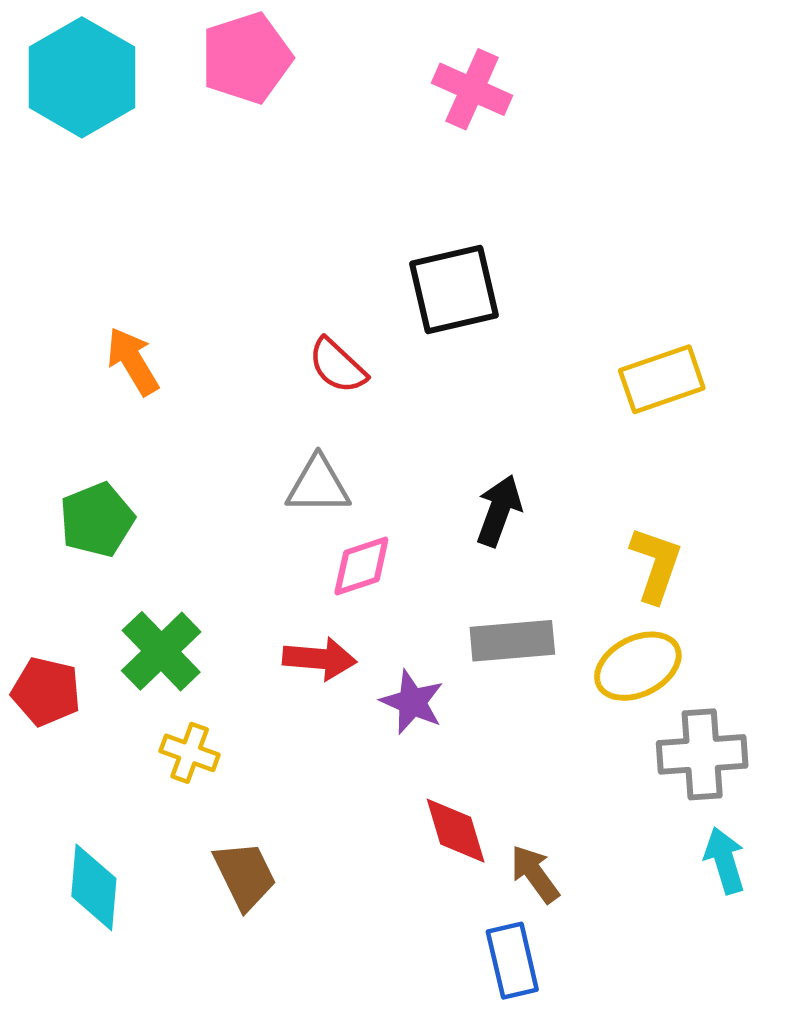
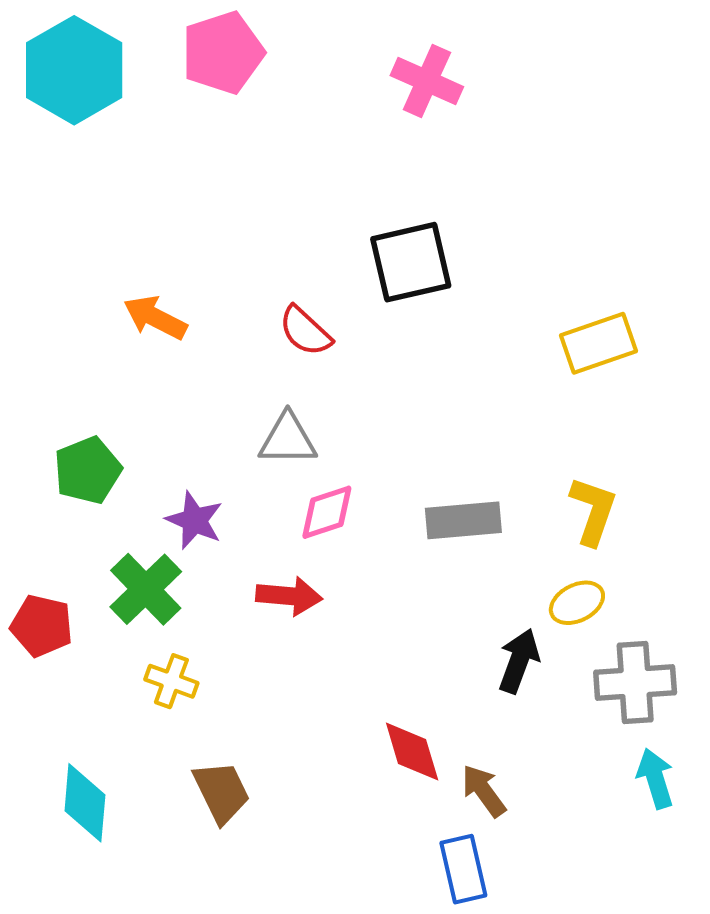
orange arrow: (133, 361) -> (155, 318), moved, turned -32
black arrow: (499, 511) -> (519, 661), moved
gray rectangle: (512, 641) -> (463, 520), moved
yellow ellipse: (638, 666) -> (577, 603), size x0.7
purple star: (412, 702) -> (194, 520), moved

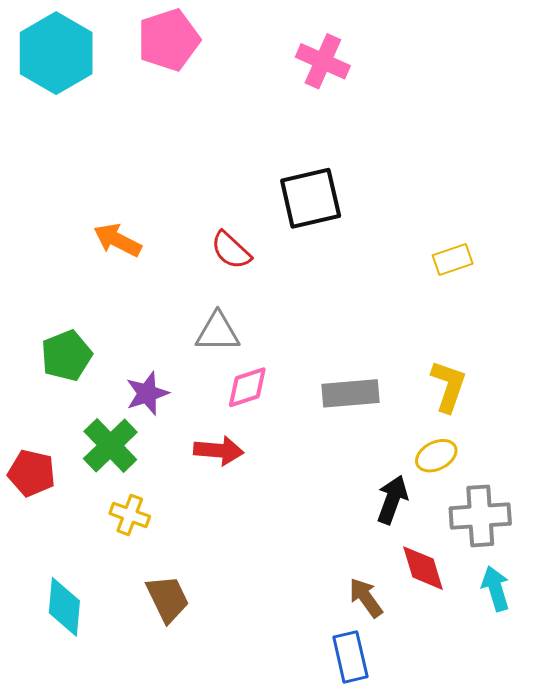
yellow rectangle: (599, 343) -> (453, 260), size x0.7
purple star: (194, 520) -> (147, 393), turned 30
red diamond: (412, 751) -> (423, 568), moved

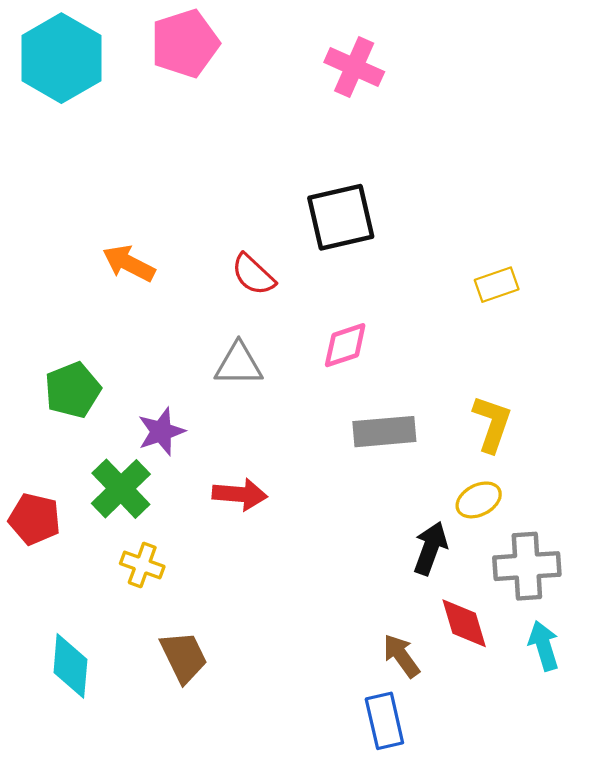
pink diamond: (247, 387) -> (345, 345), moved

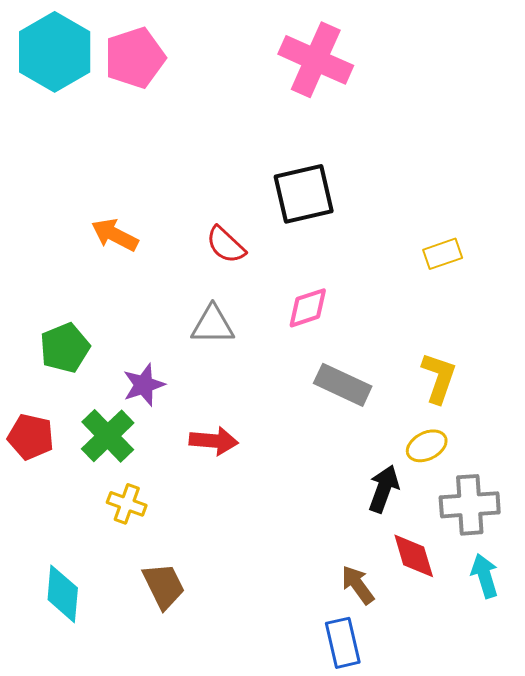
pink pentagon: (185, 43) -> (135, 58), moved
pink cross: (354, 67) -> (316, 60), size x1.4
gray rectangle: (384, 432) -> (343, 385), turned 30
red pentagon: (35, 519) -> (31, 437), moved

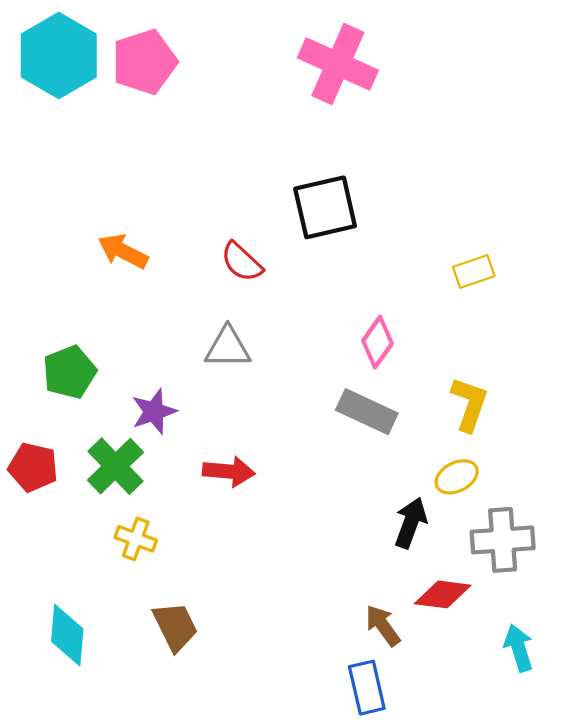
pink diamond: (308, 308) -> (377, 342), moved, turned -36
red diamond: (414, 556) -> (443, 594), turned -66
cyan arrow: (485, 576) -> (519, 648), moved

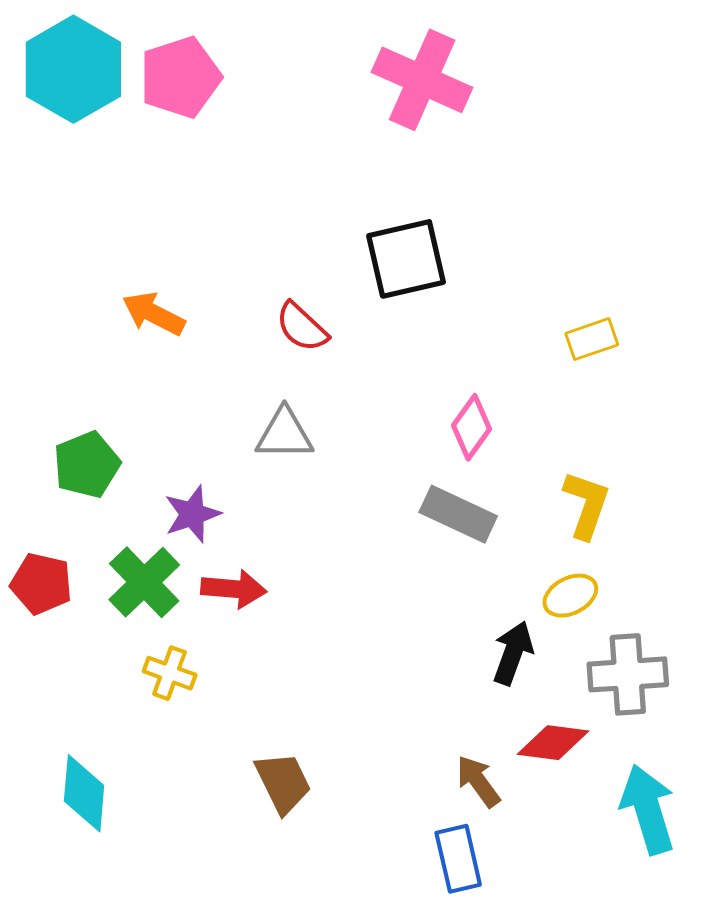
red arrow: (229, 471) -> (234, 589), moved
brown trapezoid: (175, 627) -> (283, 783), moved
cyan arrow: (519, 648) -> (648, 809), size x1.5

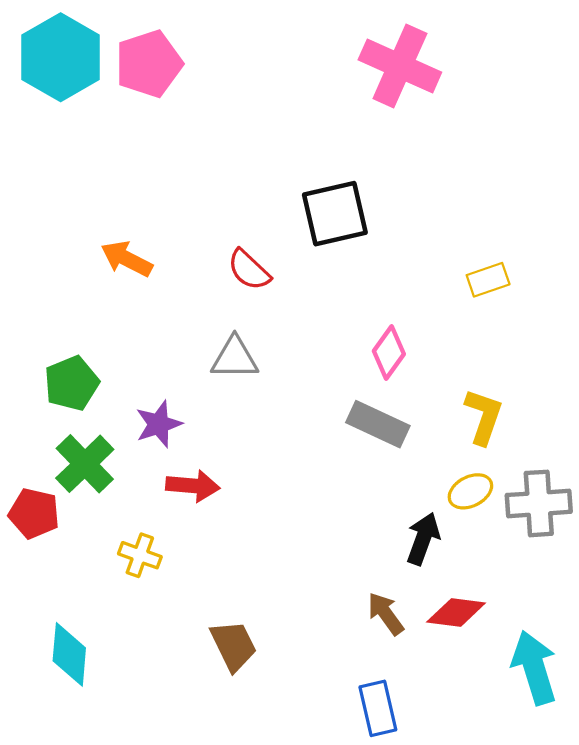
pink cross: (422, 80) -> (400, 66), moved
green cross: (144, 582) -> (85, 464), moved
red pentagon: (41, 584) -> (34, 513), moved
gray cross: (628, 674) -> (539, 503), moved
brown arrow: (478, 781) -> (386, 614), moved

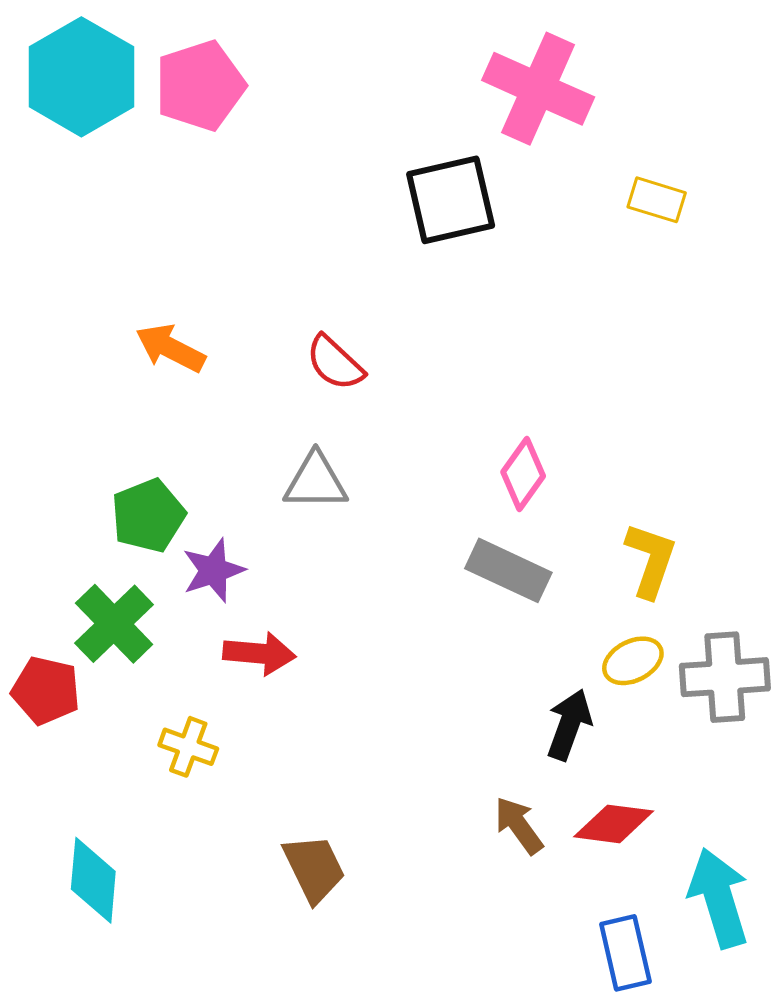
black square: (335, 214) -> (451, 200), moved
yellow rectangle: (488, 280) -> (657, 200), moved, turned 36
green pentagon: (72, 383) -> (148, 516), moved
blue rectangle: (378, 708) -> (625, 953), moved

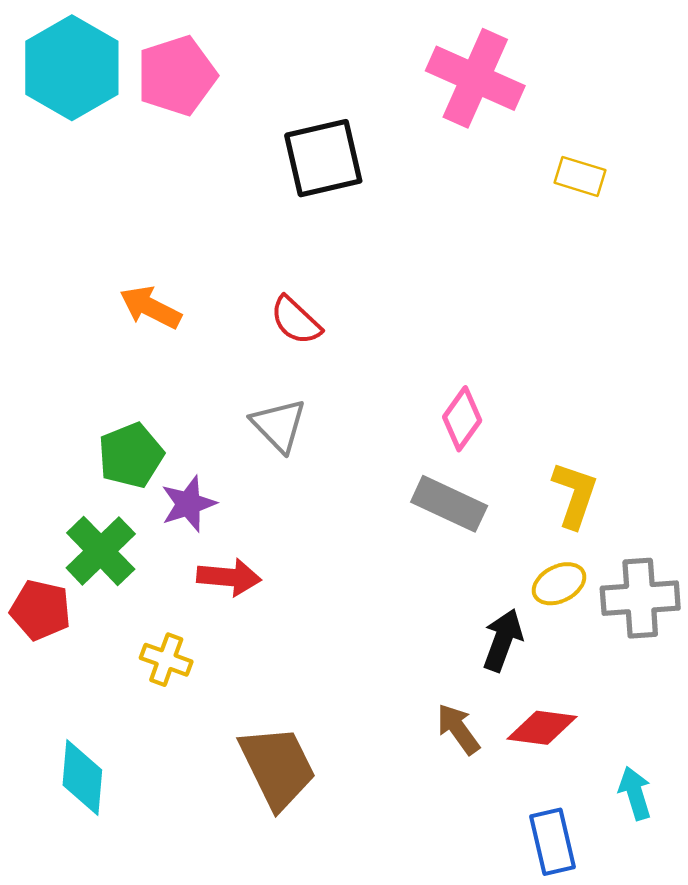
black square: (451, 200) -> (323, 158), moved
gray triangle: (316, 481) -> (279, 425), turned 46
brown trapezoid: (314, 868) -> (277, 767), size x1.4
cyan arrow: (719, 898) -> (635, 793), size x0.6

